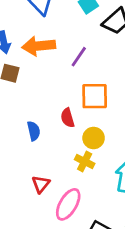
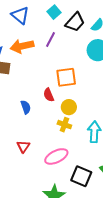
purple line: (79, 57) -> (51, 40), moved
red triangle: (41, 184) -> (23, 146), moved
pink ellipse: (68, 204) -> (56, 156), turned 40

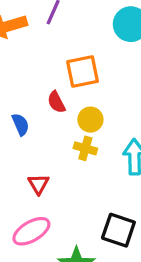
red triangle: (23, 146) -> (38, 184), moved
pink ellipse: (56, 156) -> (31, 231), moved

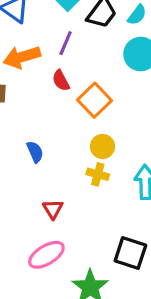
orange square: (83, 72) -> (94, 100), turned -32
red semicircle: (56, 102) -> (61, 81), moved

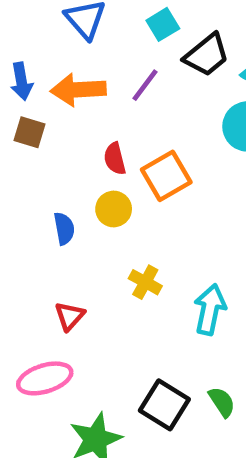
red semicircle: (61, 81) -> (115, 159), moved
yellow circle: (102, 146) -> (114, 209), moved

